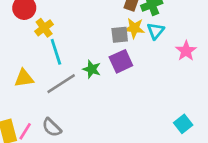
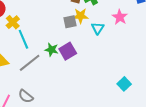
cyan triangle: (156, 31) -> (98, 28), moved
pink star: (186, 51) -> (120, 17), moved
purple square: (121, 61) -> (68, 51), moved

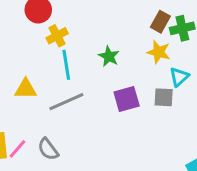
gray square: (70, 22) -> (164, 97), moved
green star: (52, 50) -> (109, 56), moved

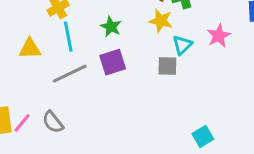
yellow triangle: (26, 89) -> (30, 49), moved
purple square: (127, 99) -> (113, 62), moved

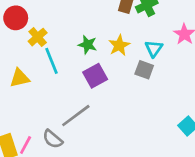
yellow star: (161, 21) -> (119, 45), moved, turned -30
gray square: (167, 66) -> (144, 70), turned 30
gray line: (70, 74) -> (76, 116), moved

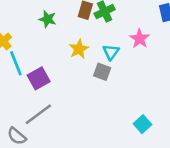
green star: (88, 45) -> (48, 19), moved
purple square: (95, 76) -> (39, 78), moved

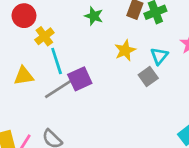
gray square: (102, 72) -> (148, 77), turned 30
gray line: (38, 114) -> (59, 88), moved

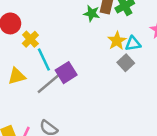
green star: (94, 16) -> (92, 13), moved
yellow star: (125, 50) -> (117, 41), moved
cyan triangle: (159, 56) -> (133, 44), turned 49

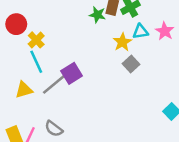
cyan triangle: (133, 44) -> (140, 32), moved
cyan line: (44, 59) -> (36, 62), moved
yellow triangle: (17, 76) -> (24, 90), moved

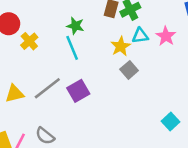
green star: (97, 15) -> (75, 26), moved
cyan line: (36, 62) -> (72, 48), moved
purple square: (72, 73) -> (78, 91), moved

